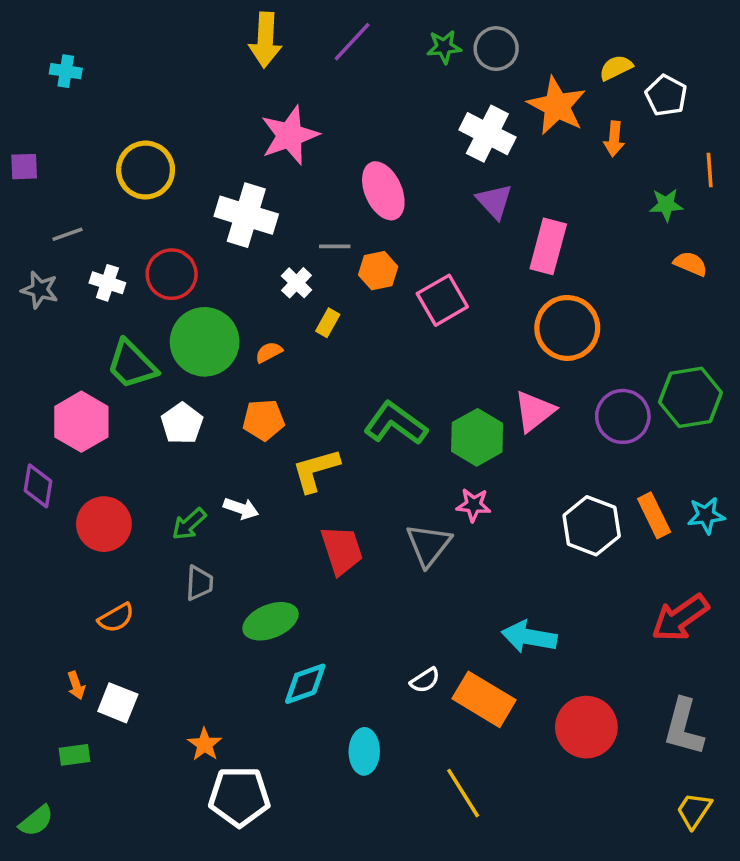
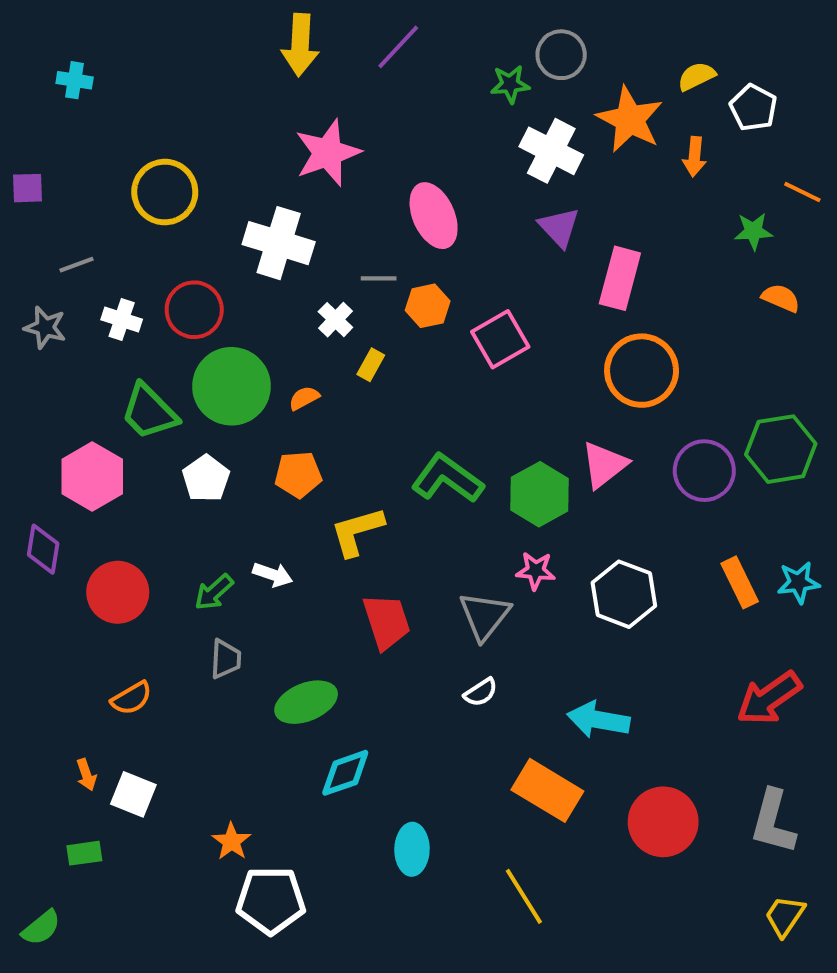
green star: (444, 47) -> (510, 84), moved
orange line: (710, 170) -> (802, 192), turned -60
white hexagon: (592, 526) -> (624, 594), moved
white semicircle: (425, 680) -> (481, 692), moved

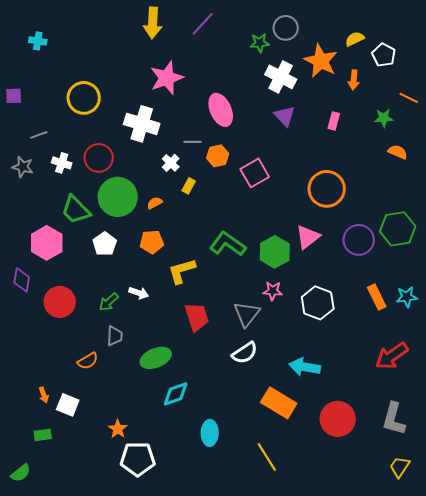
pink rectangle: (620, 278) -> (334, 121), moved, size x0.6
white semicircle: (481, 692) -> (245, 353), size x1.5
orange semicircle: (131, 698) -> (88, 361), moved

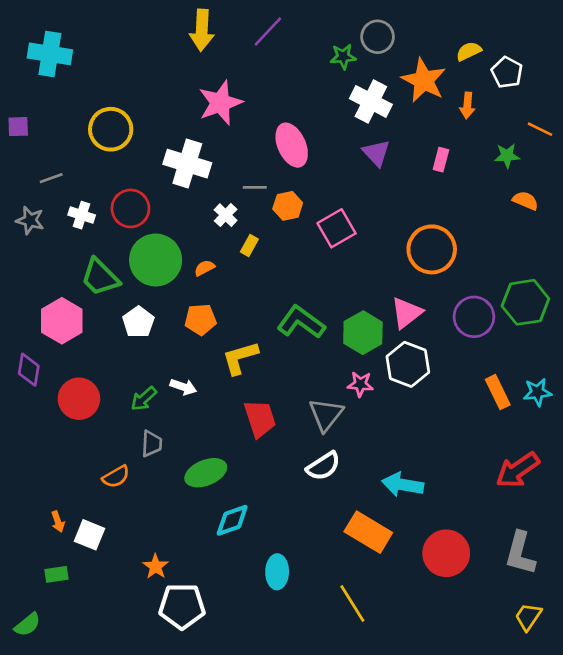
cyan cross: (38, 41) -> (50, 54), size x1.8
white hexagon: (318, 303) -> (408, 364), moved

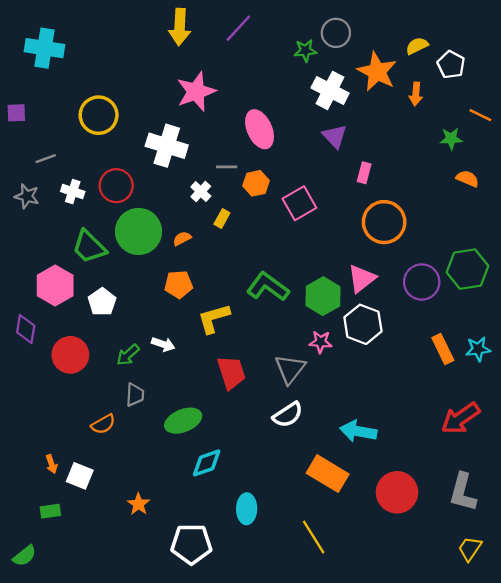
pink rectangle: (441, 160) -> (364, 173), moved
white pentagon: (138, 322) -> (102, 302), moved
white pentagon: (182, 606) -> (191, 544), moved

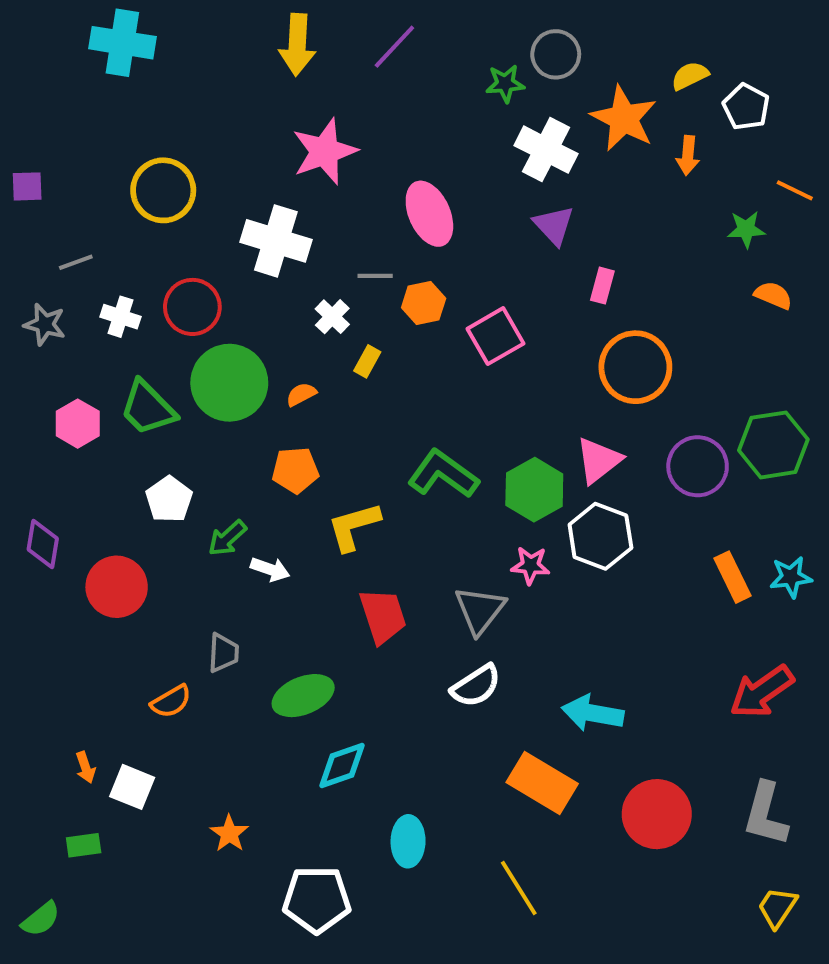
cyan cross: (44, 48) -> (122, 43), moved
pink hexagon: (55, 286) -> (78, 424), moved, size x0.7
green arrow: (128, 355) -> (227, 538), moved

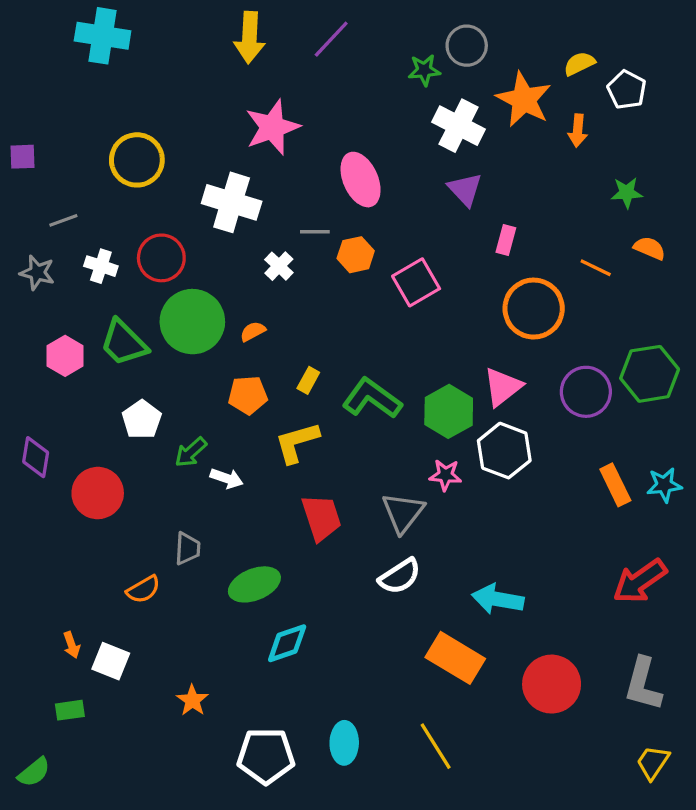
orange line: (795, 190) -> (596, 268), moved
yellow rectangle: (367, 361) -> (308, 380), moved
cyan ellipse: (408, 841) -> (344, 743), moved

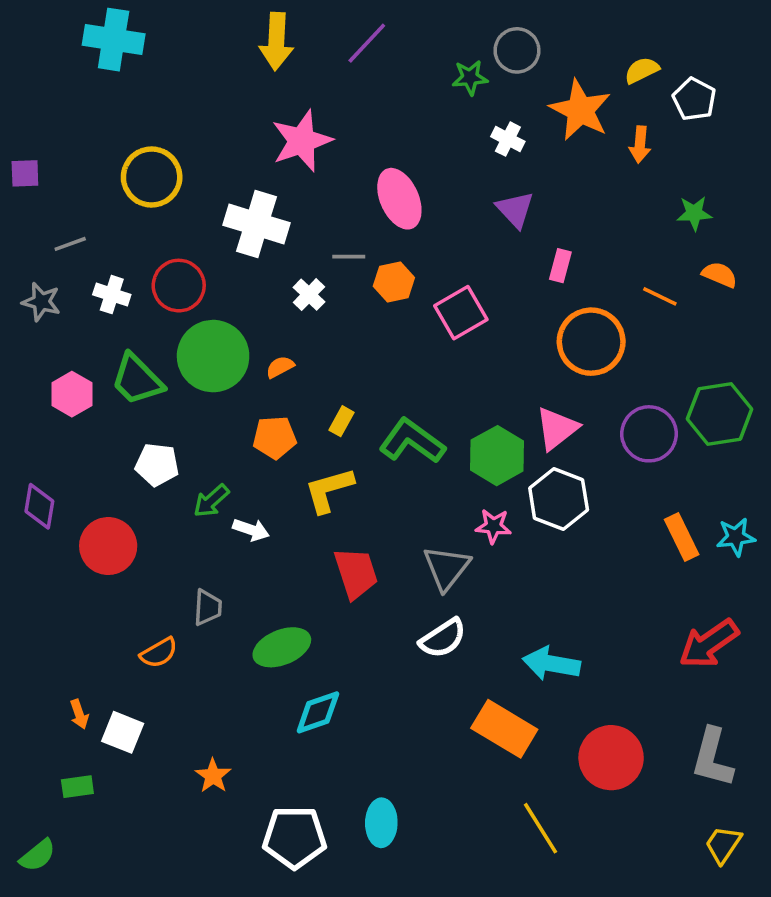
white cross: (459, 126) -> (508, 139), size x0.6
white pentagon: (142, 420) -> (157, 465), turned -30
yellow line: (436, 746) -> (540, 828), moved

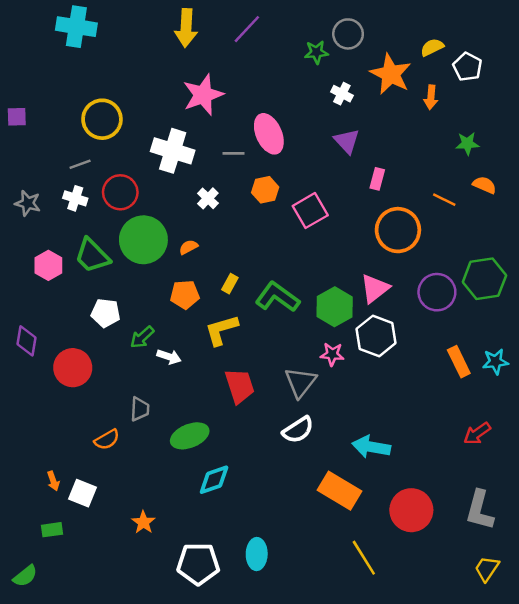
gray line: (70, 244) -> (80, 164), moved
gray line: (349, 257) -> (234, 153), moved
red arrow: (709, 644) -> (477, 433), size x0.7

